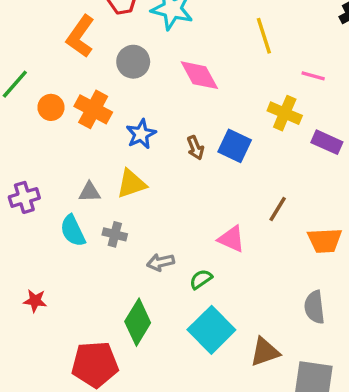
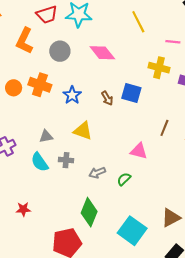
yellow triangle: (131, 184) -> (83, 131), moved, turned 48
cyan square: (211, 330) -> (132, 231), moved

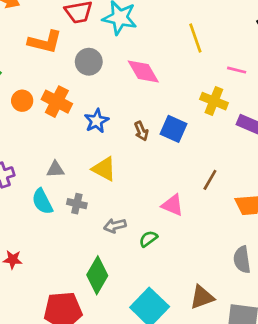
orange L-shape: (25, 41) -> (45, 42), turned -110

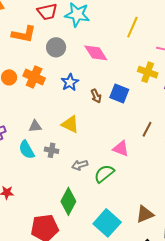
yellow line: (195, 38) -> (132, 27), turned 45
blue star: (97, 121) -> (70, 82), moved
green semicircle: (148, 239) -> (104, 174), size x1.5

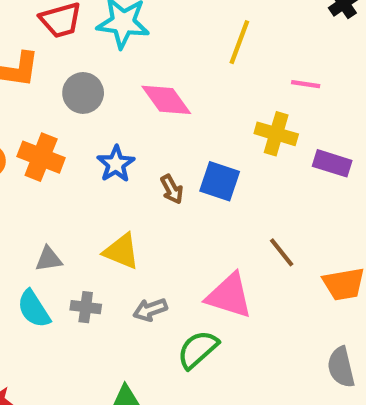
brown line: (147, 129) -> (282, 252), turned -63
pink triangle: (121, 149) -> (229, 296), size x1.4
gray arrow: (80, 165) -> (150, 310), moved

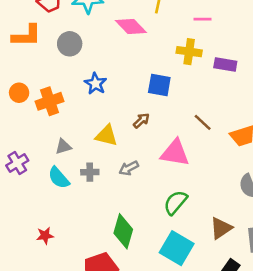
pink diamond: (166, 100) -> (131, 26), moved
orange cross: (41, 157) -> (50, 101), moved, turned -32
brown arrow: (172, 189) -> (141, 121), moved, turned -96
green semicircle: (198, 350) -> (175, 202), moved

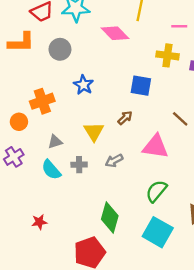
orange circle: (19, 93) -> (19, 122), moved
yellow triangle: (106, 136) -> (94, 131), turned 45

